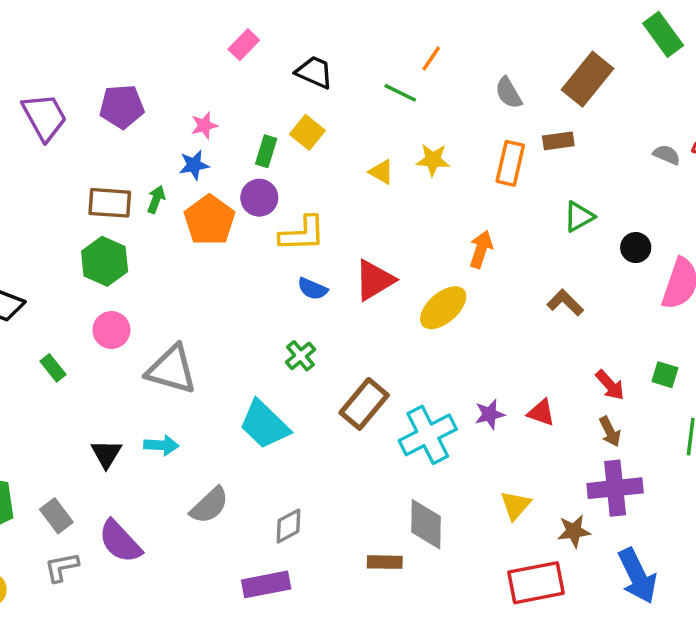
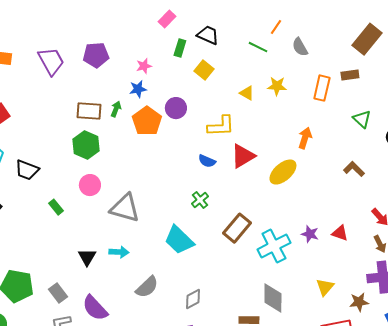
gray semicircle: (509, 93) -> (300, 47), moved
green rectangle: (266, 151) -> (180, 48), moved
green triangle: (579, 217) -> (362, 119), turned -48
yellow L-shape: (302, 234) -> (221, 126), moved
purple star: (490, 414) -> (310, 234), turned 30

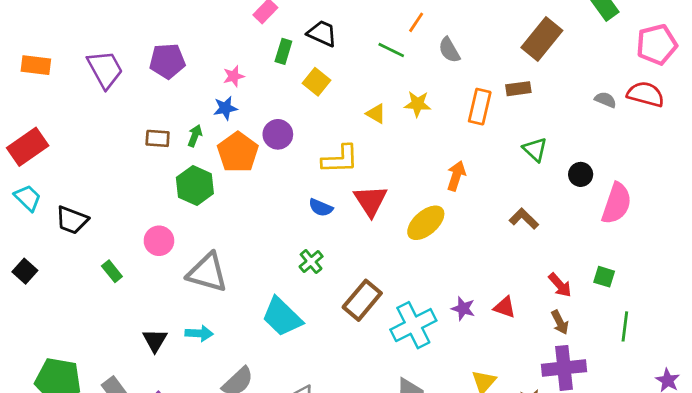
brown rectangle: (89, 111) -> (158, 138), size x0.7
green hexagon: (86, 145) -> (195, 185), moved
red triangle: (243, 156) -> (370, 201), turned -32

